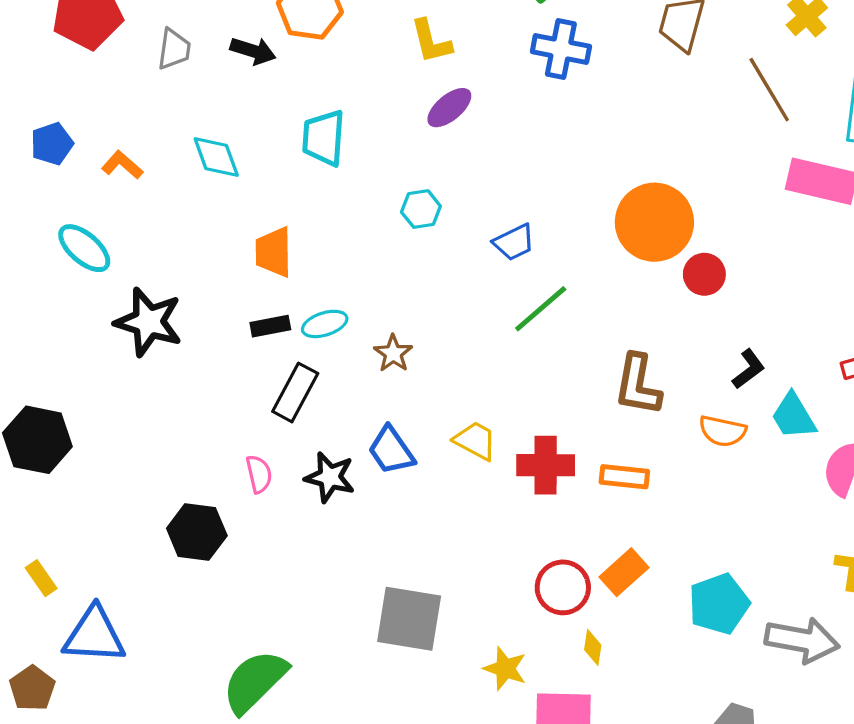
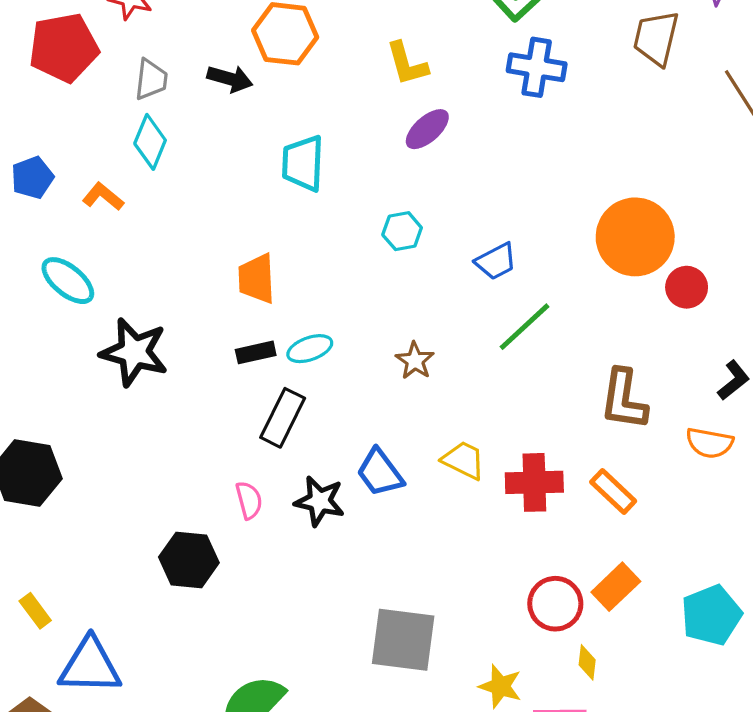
cyan diamond: (216, 157) -> (150, 142), moved, turned 44
brown star: (393, 353) -> (415, 361), moved
orange rectangle: (624, 477) -> (613, 491), turned 39

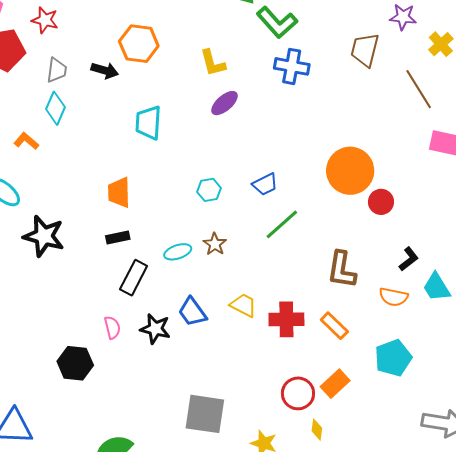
cyan hexagon: (402, 231) -> (209, 190), moved
cyan ellipse: (310, 349) -> (178, 252), moved
cyan pentagon: (711, 615) -> (393, 358), moved

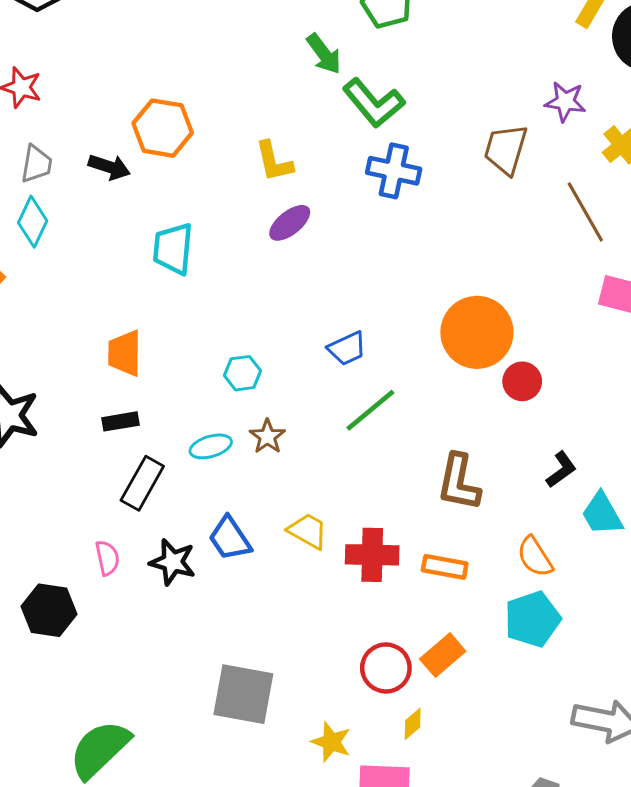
cyan hexagon: (209, 190) -> (243, 373), moved
orange semicircle: (394, 297) -> (535, 557), moved, turned 44
orange rectangle: (334, 326) -> (445, 567), turned -36
yellow diamond: (317, 430) -> (413, 724), turned 40

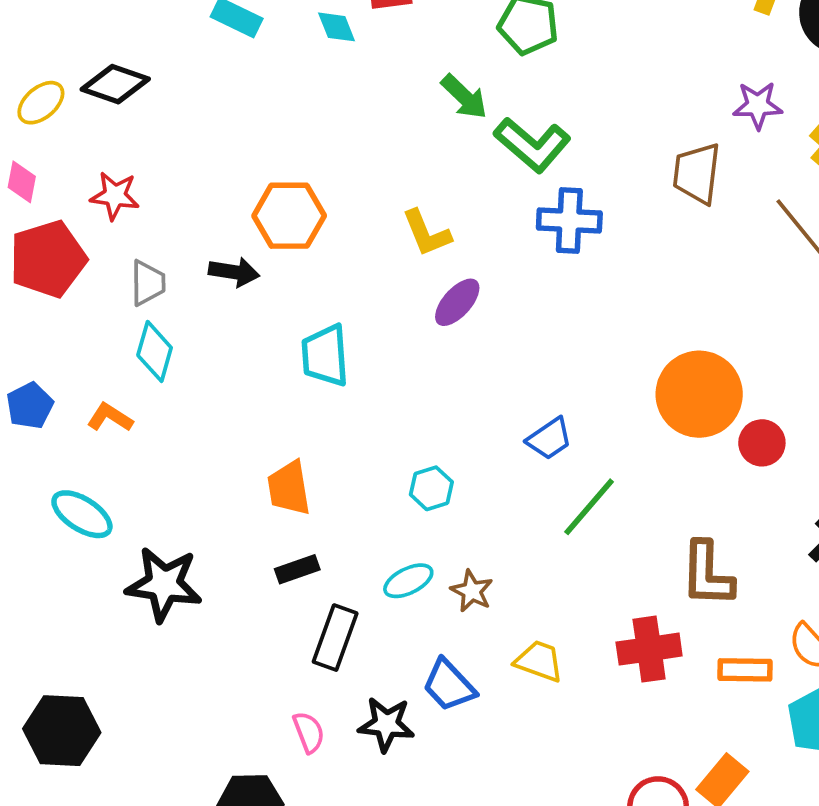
brown star: (267, 437) -> (472, 591), moved
red cross: (372, 555) -> (649, 649), moved
orange rectangle: (445, 567) -> (745, 670), moved

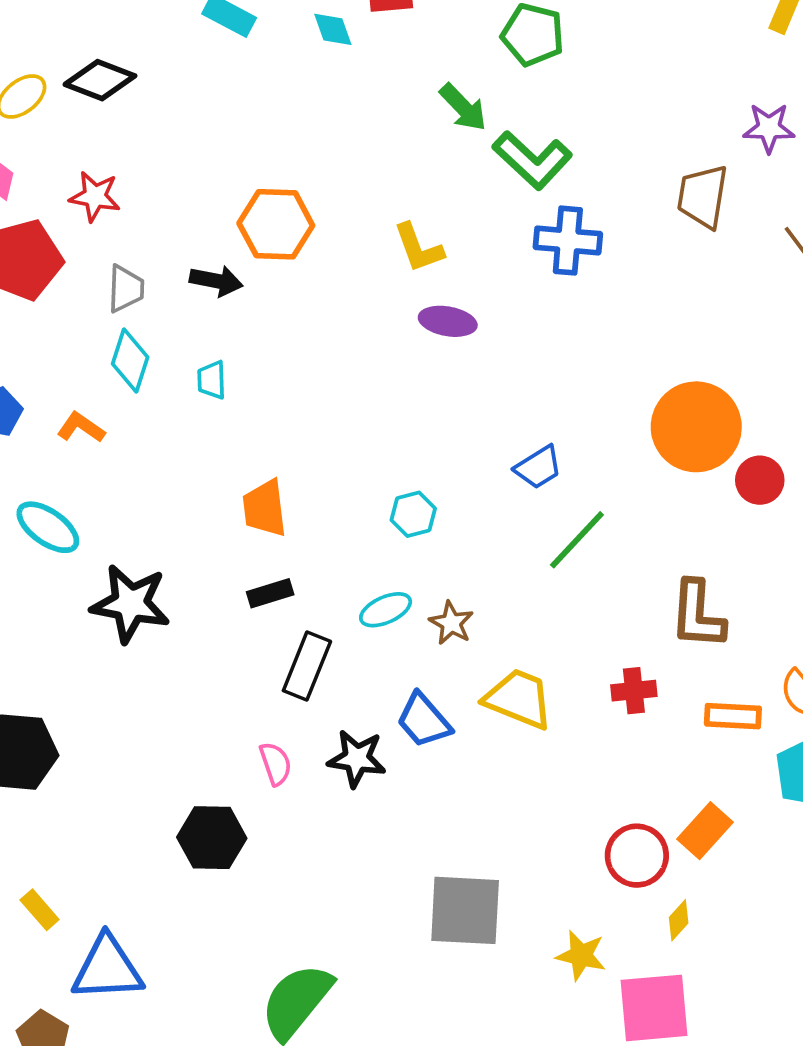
purple ellipse: (457, 302) -> (448, 321), turned 56
cyan trapezoid: (325, 356) -> (212, 380), moved, size x0.6
red cross: (649, 649) -> (634, 691), size x0.7
yellow trapezoid: (539, 661) -> (519, 699), size x1.4

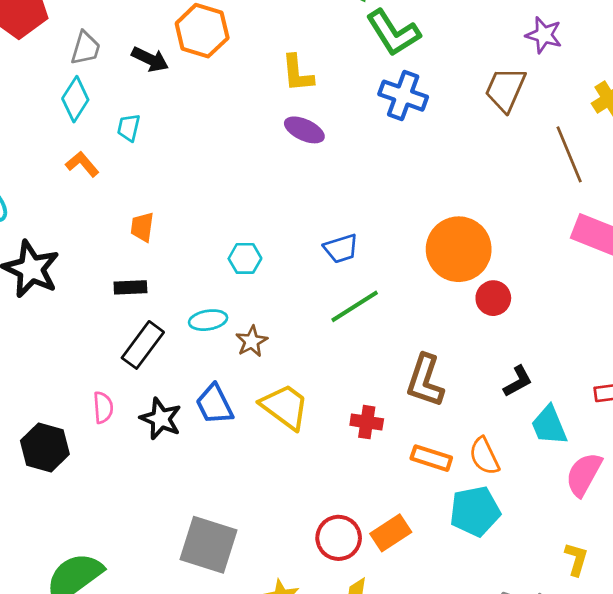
purple star: (769, 128) -> (544, 35), moved
orange L-shape: (81, 427) -> (82, 164), moved
orange trapezoid: (265, 508) -> (142, 227), size x0.7

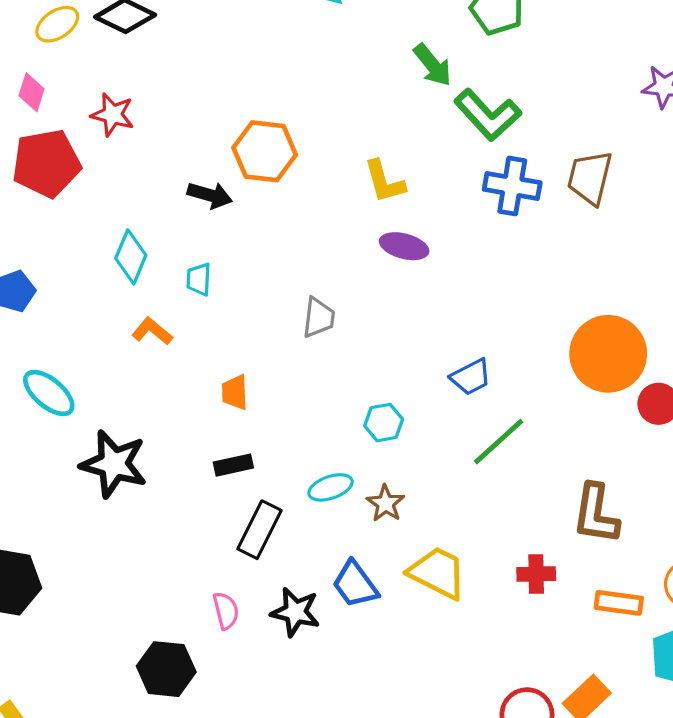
gray trapezoid: (85, 48) -> (319, 318), moved
brown trapezoid: (505, 89) -> (590, 178), moved
cyan hexagon: (245, 258) -> (384, 423), moved

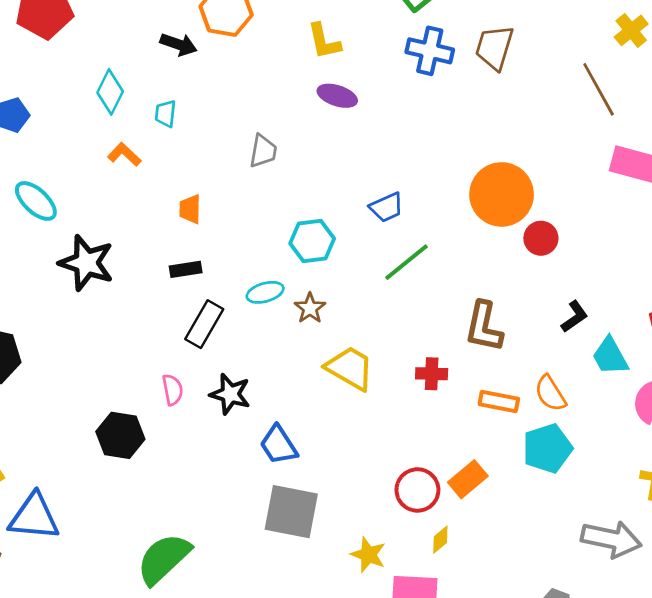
cyan hexagon: (384, 423) -> (312, 241), size x1.4
blue trapezoid: (355, 584) -> (279, 445), moved

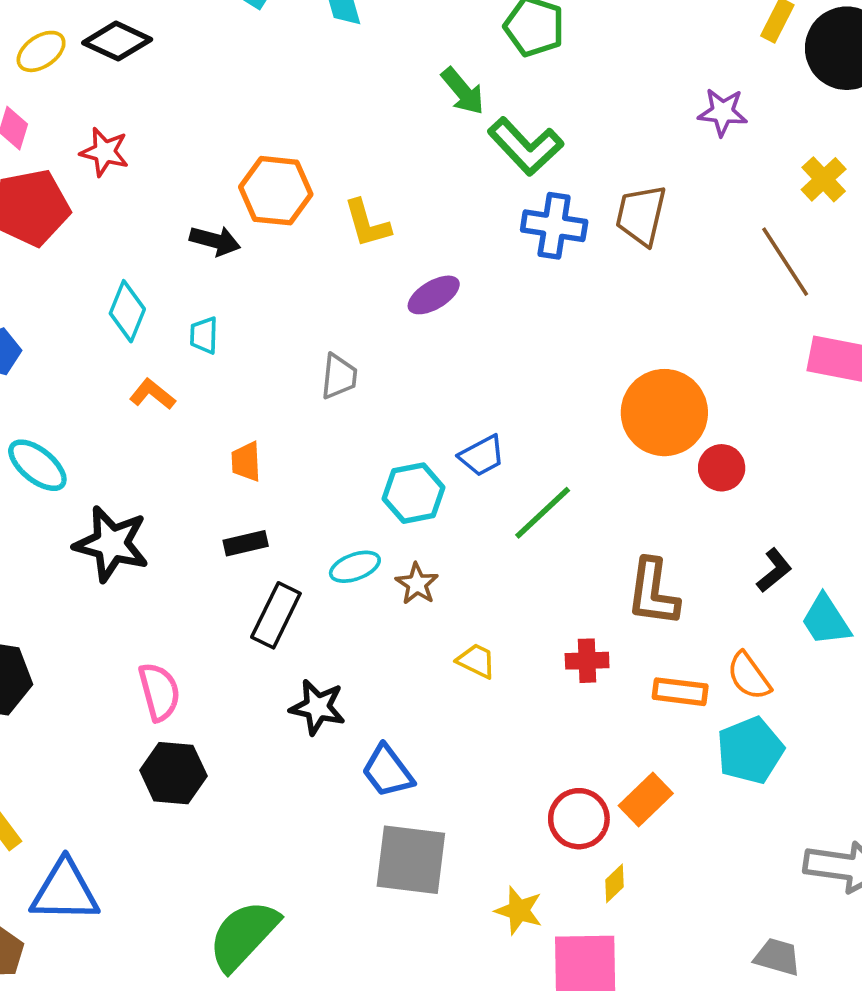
yellow L-shape: (324, 41) -> (367, 224), moved
purple ellipse: (337, 96) -> (434, 295), turned -45
blue trapezoid: (387, 207) -> (482, 456), moved
yellow trapezoid: (350, 368) -> (476, 661), size x0.6
pink semicircle: (173, 390) -> (159, 692), moved, size x1.4

